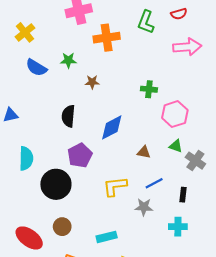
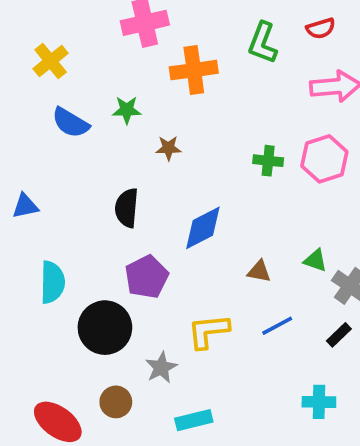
pink hexagon: (175, 114) -> (324, 159), moved
black rectangle: (183, 195) -> (339, 335), moved, turned 40
gray star: (144, 207) -> (161, 367), moved, turned -30

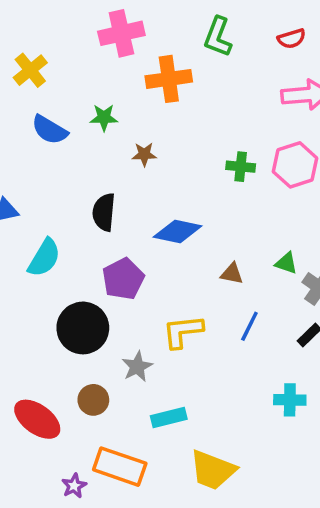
green L-shape: (263, 43) -> (218, 37), moved
blue diamond: (203, 228) -> (178, 232), turned 39
cyan semicircle: (52, 282) -> (44, 258), moved, turned 30
blue line: (277, 326) -> (249, 326), turned -36

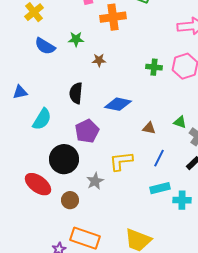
cyan rectangle: (169, 417) -> (160, 188), moved
red ellipse: (37, 419) -> (38, 184), moved

